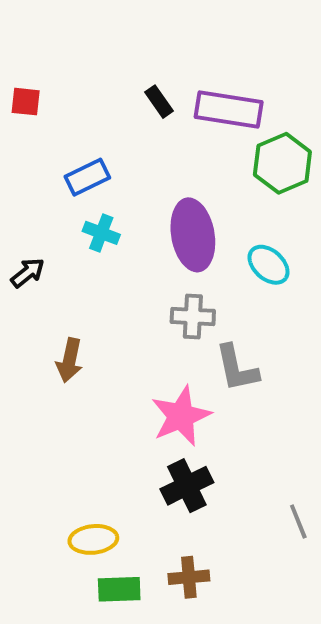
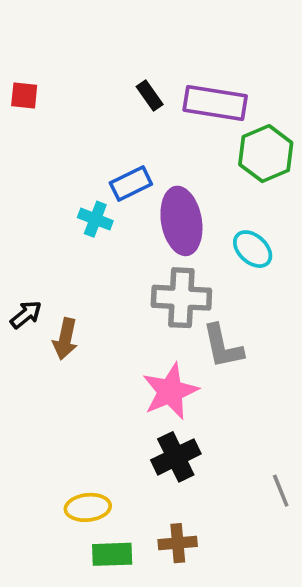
blue rectangle: (87, 177) -> (131, 184), moved
black arrow: (28, 273) -> (26, 315), moved
gray cross: (193, 316) -> (181, 298), size x1.4

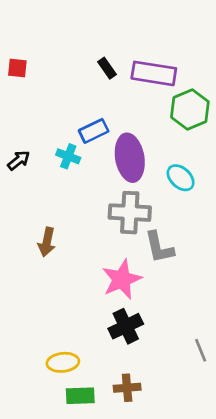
black arrow: (26, 315) -> (19, 160), moved

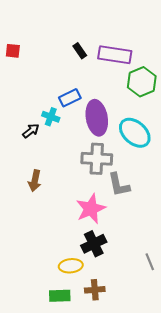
black arrow: (19, 160) -> (31, 131), moved
cyan ellipse: (181, 178) -> (135, 133), size x1.5
yellow ellipse: (63, 362) -> (71, 266), moved

